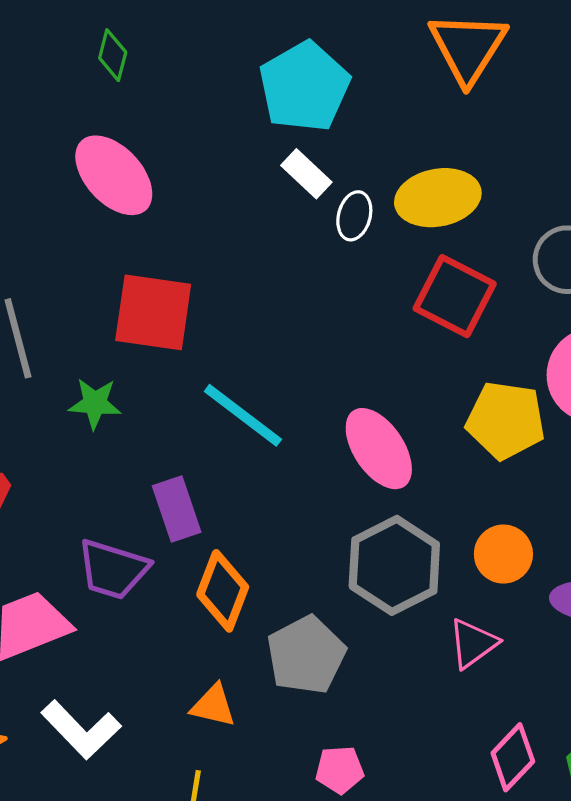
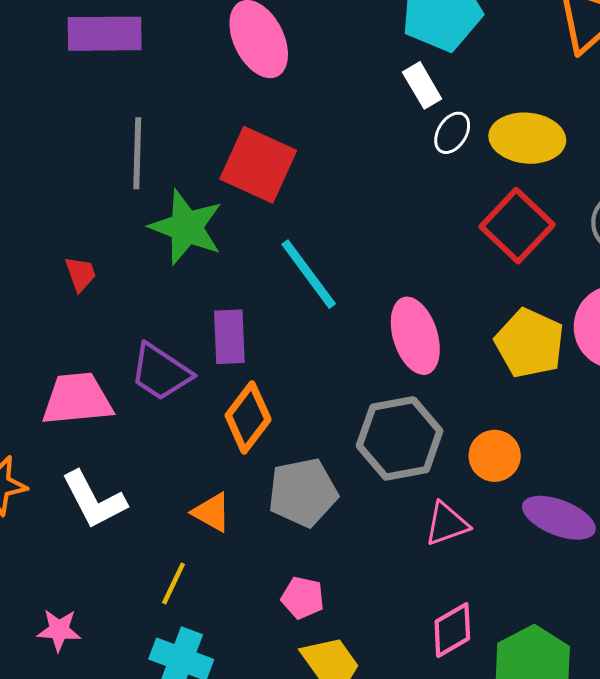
green star: (95, 403) -> (186, 227), size x1.6

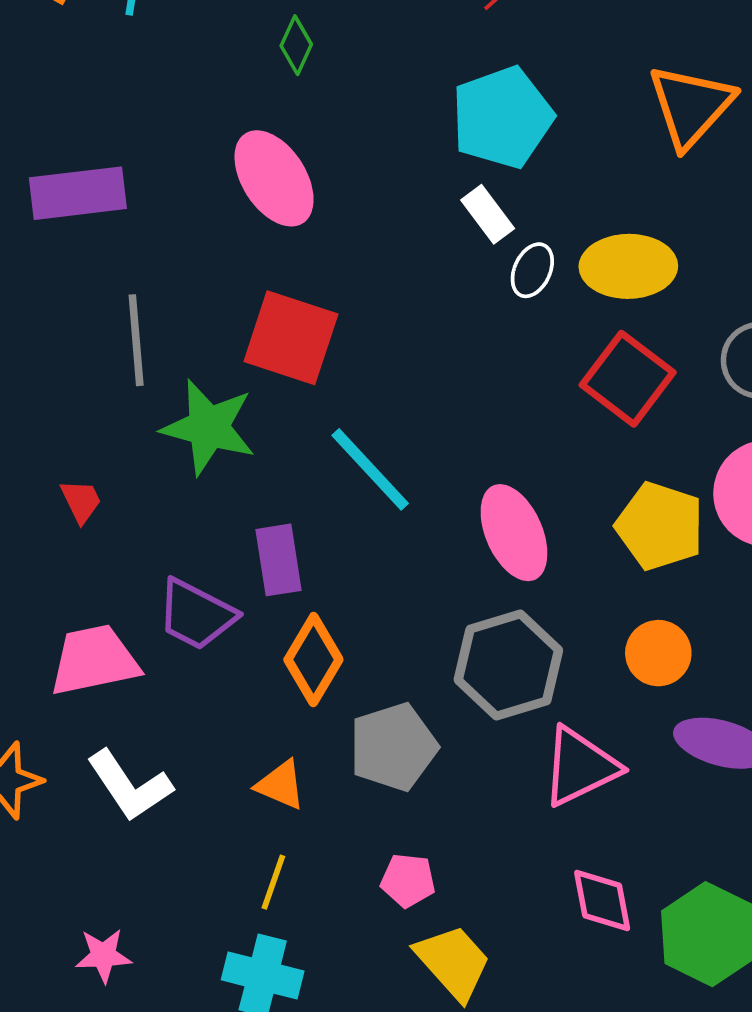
orange circle: (495, 456) -> (658, 653), moved
pink triangle: (447, 524) -> (580, 767), size x1.4
yellow line: (173, 583) -> (273, 882), moved
pink diamond: (452, 630) -> (602, 900), turned -64

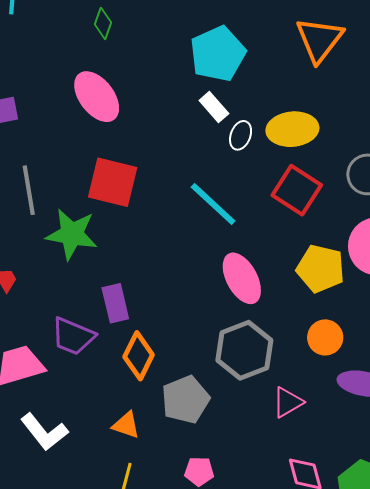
cyan line: (370, 469) -> (213, 204), moved
pink triangle: (580, 767) -> (288, 402), size x0.7

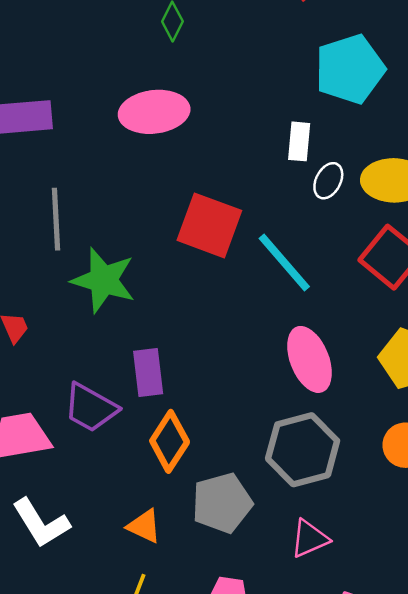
cyan pentagon: (218, 54) -> (350, 69), moved
pink ellipse: (97, 97) -> (154, 112), turned -66
white rectangle: (214, 107) -> (299, 141), turned 40
red square: (113, 182) -> (209, 225), moved
pink triangle: (288, 402) -> (310, 539), moved

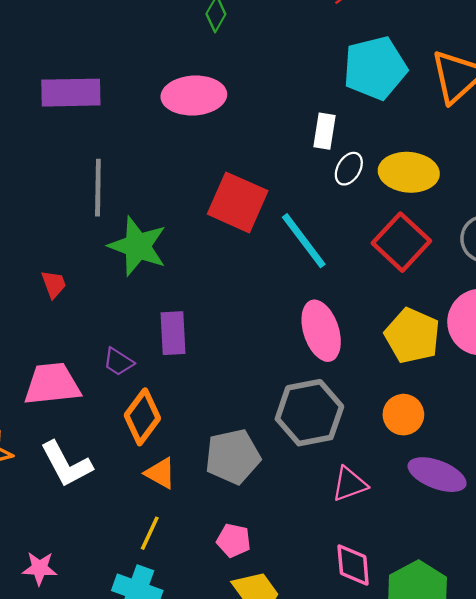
purple trapezoid: (91, 408) -> (118, 362), size x0.6
orange diamond: (170, 441) -> (142, 417), moved
pink triangle: (310, 539) -> (349, 484), moved

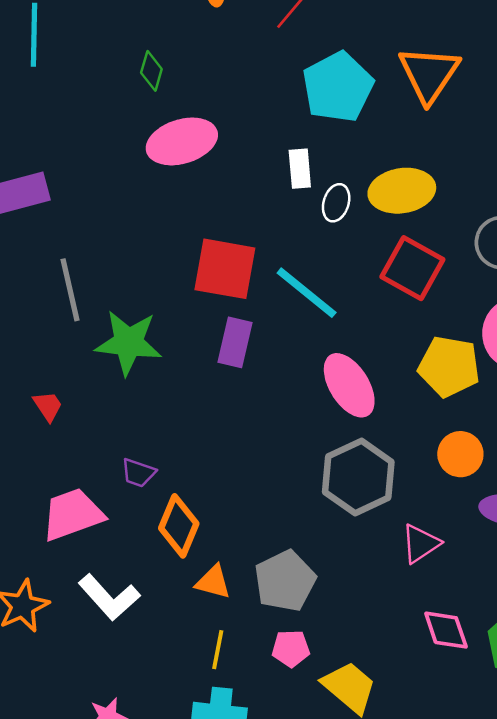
pink ellipse: (194, 96) -> (182, 141), moved
purple rectangle: (173, 333) -> (235, 342), moved, turned 30
gray pentagon: (233, 457) -> (285, 581), moved
pink pentagon: (234, 540) -> (291, 649), moved

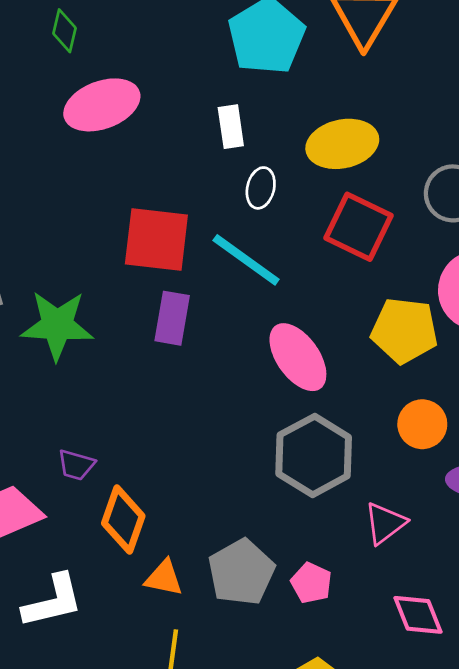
white ellipse: (336, 203) -> (261, 188), moved
white L-shape: (109, 597) -> (53, 601), turned -58
pink pentagon: (291, 649) -> (311, 583), moved, turned 30

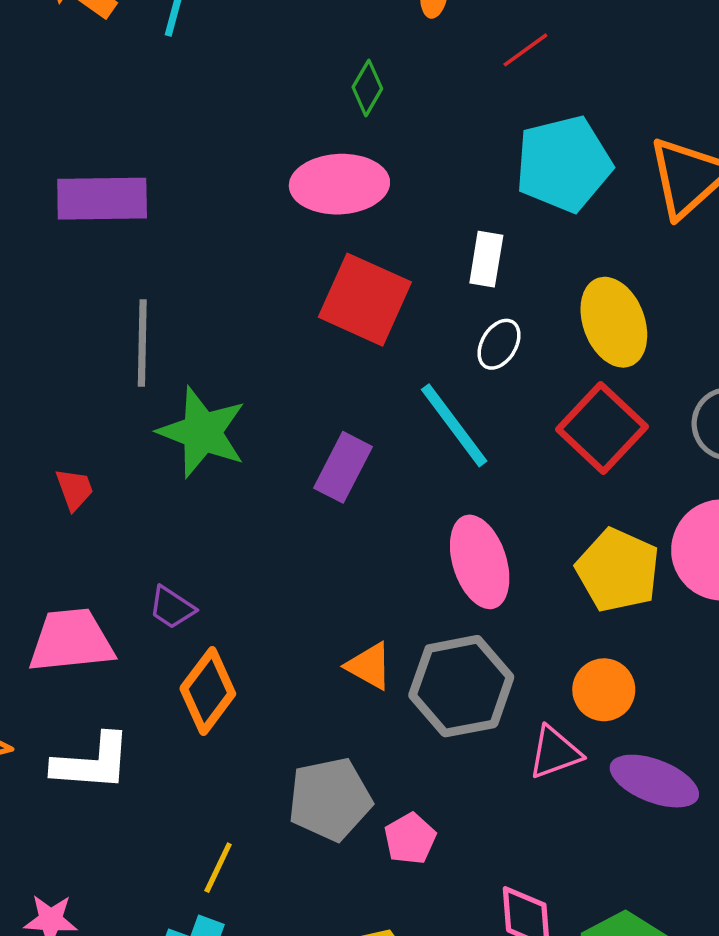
green diamond: (65, 31) -> (367, 88), moved
yellow ellipse: (342, 144) -> (614, 322), turned 64
red square: (156, 239) -> (365, 300), moved
pink triangle: (385, 523) -> (555, 753), moved
orange triangle: (164, 578) -> (369, 666), moved

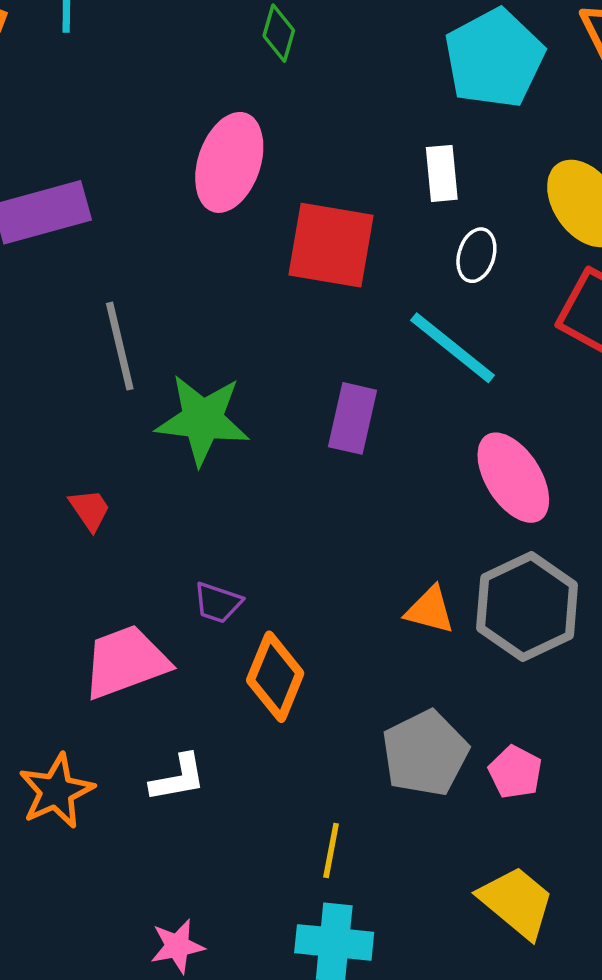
pink ellipse: (339, 184) -> (229, 162), moved, turned -54
white L-shape: (92, 762) -> (178, 778), size x0.7

